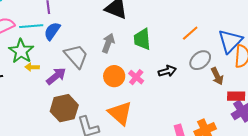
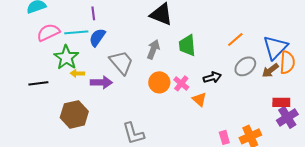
purple arrow: (56, 76) -> (101, 82), turned 40
brown arrow: (217, 76) -> (270, 70), moved, turned 78
brown hexagon: (64, 108) -> (74, 114), moved
orange triangle: (120, 113) -> (199, 99), moved, size x0.6

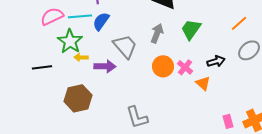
green trapezoid: (187, 45) -> (191, 29), turned 40

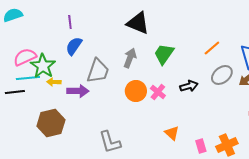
pink semicircle: (52, 16) -> (25, 57), moved
cyan line: (80, 16) -> (28, 78), moved
gray trapezoid: (125, 46) -> (98, 71), turned 60
orange triangle: (203, 83) -> (172, 133), moved

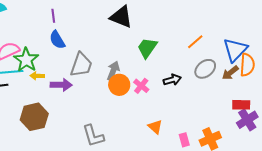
blue semicircle: (74, 46) -> (57, 40), turned -66
gray arrow: (130, 58) -> (113, 71), moved

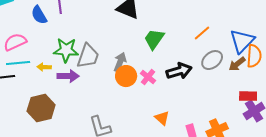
blue semicircle: (57, 40) -> (39, 15), moved
green star: (26, 60) -> (66, 50), moved, turned -30
black arrow: (172, 80) -> (179, 71), size x1.4

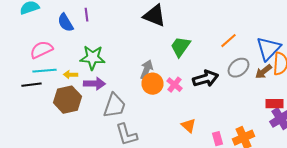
gray trapezoid: (88, 56) -> (114, 106), moved
brown hexagon: (41, 108) -> (68, 100), moved

